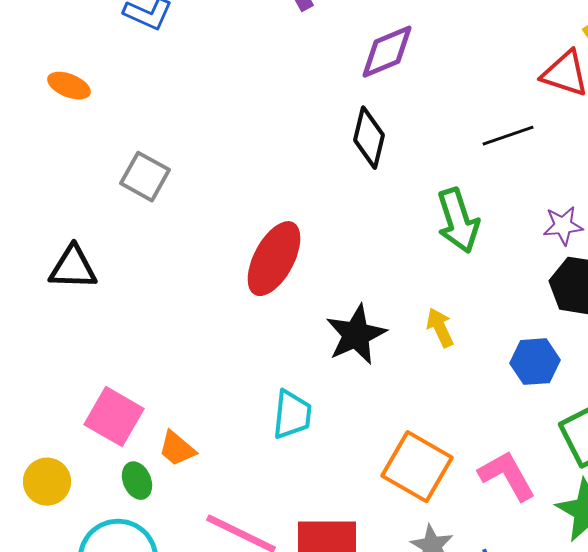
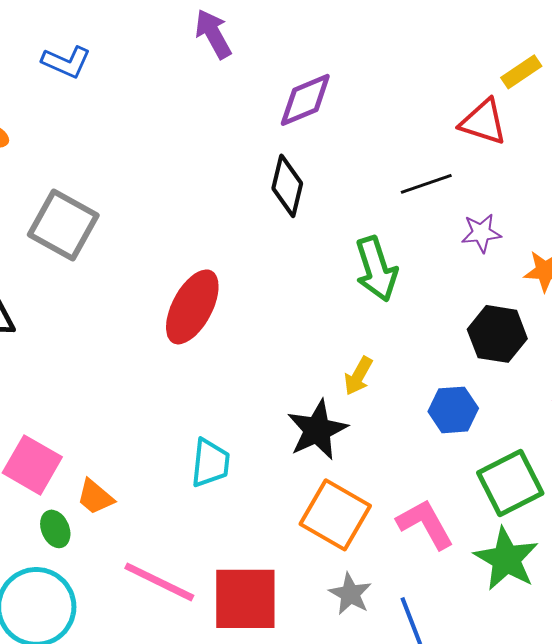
gray square: (145, 177) -> (63, 225), size x1.4
purple star: (563, 226) -> (481, 233), moved
yellow arrow: (440, 328) -> (358, 376), turned -126
black star: (356, 335) -> (317, 430), moved

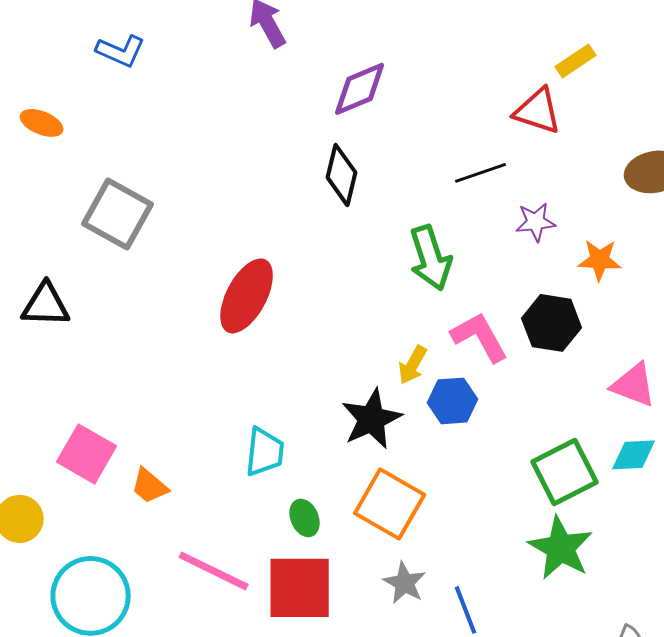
blue hexagon: (453, 410) -> (453, 401), moved
pink L-shape: (425, 524) -> (480, 337), moved
green ellipse: (55, 529) -> (305, 518), moved

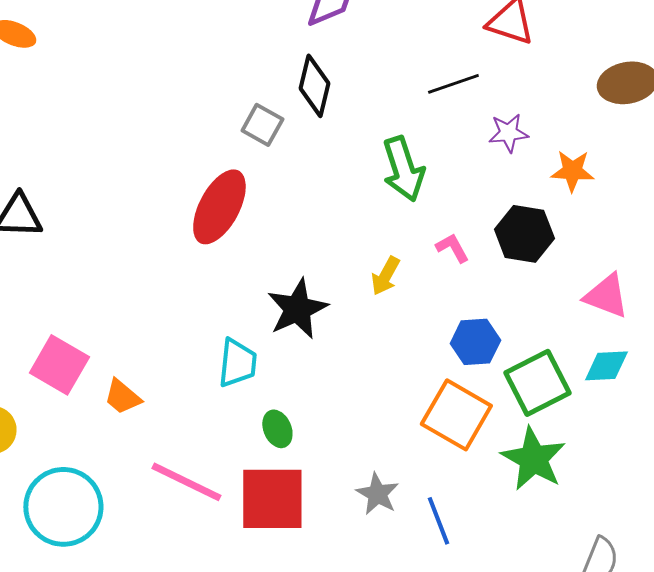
gray square: (118, 214) -> (262, 125), moved, size x0.6
pink L-shape: (480, 337) -> (452, 248), size x0.6
blue hexagon: (453, 401) -> (475, 342), moved
black star: (372, 419) -> (297, 309), moved
orange square: (390, 504) -> (456, 415), moved

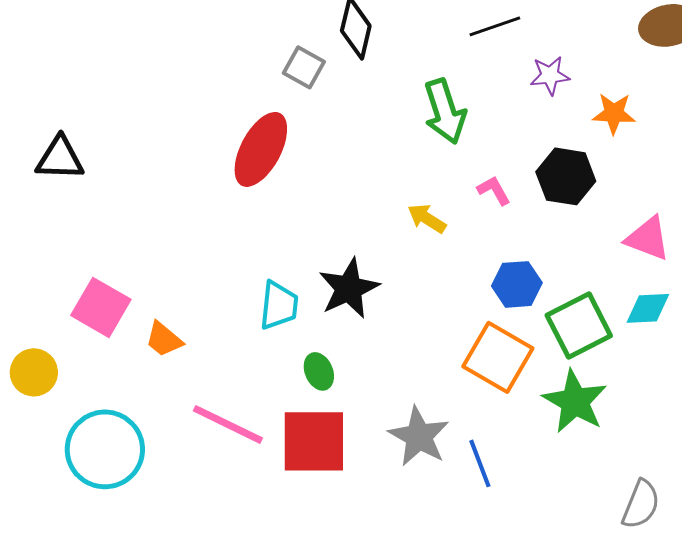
yellow arrow: (385, 276) -> (427, 218), turned 93
black star: (297, 309) -> (349, 288), moved
gray star: (377, 494) -> (419, 436), size x1.4

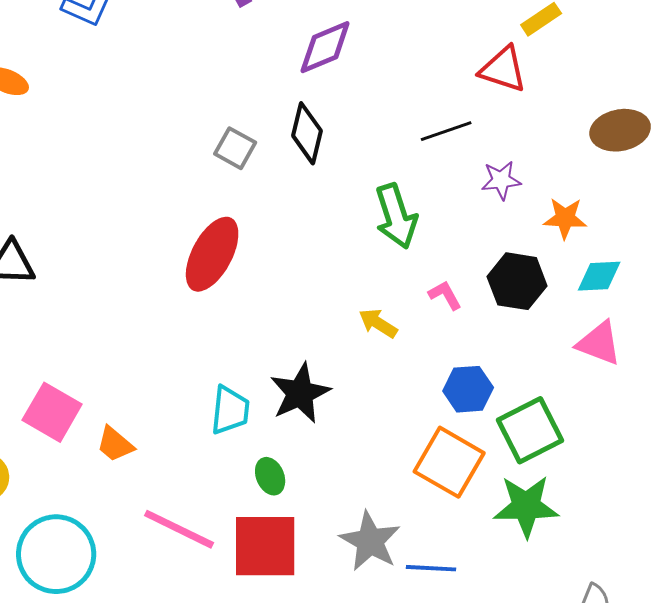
gray square: (304, 67) -> (235, 148), moved
cyan diamond: (648, 308) -> (599, 276), moved
green star: (575, 401) -> (526, 506), turned -30
blue line: (480, 463) -> (431, 568), turned -66

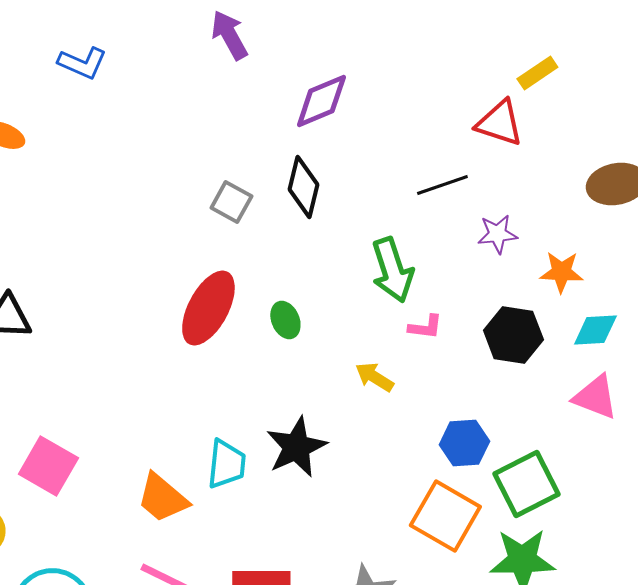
pink L-shape: (445, 295) -> (425, 327), moved, turned 126
orange trapezoid: (115, 444) -> (162, 498), moved, size x1.4
green ellipse: (270, 476) -> (285, 320), moved

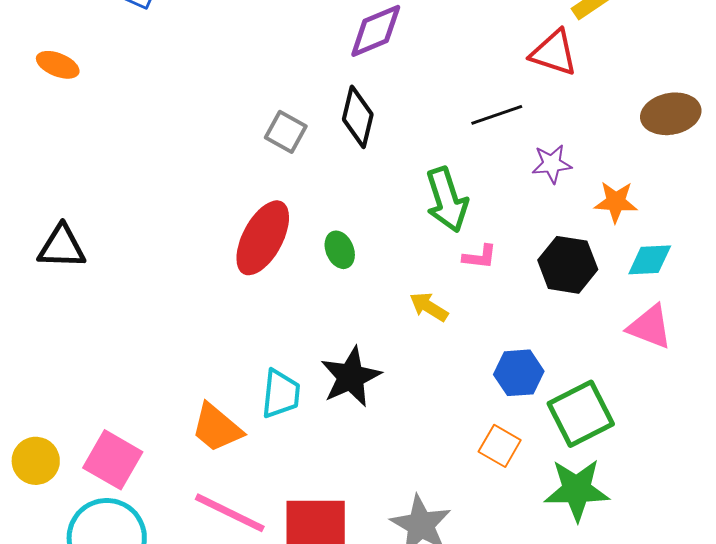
pink square: (48, 466) -> (113, 460), moved
orange square: (445, 516) -> (500, 446), size x0.6

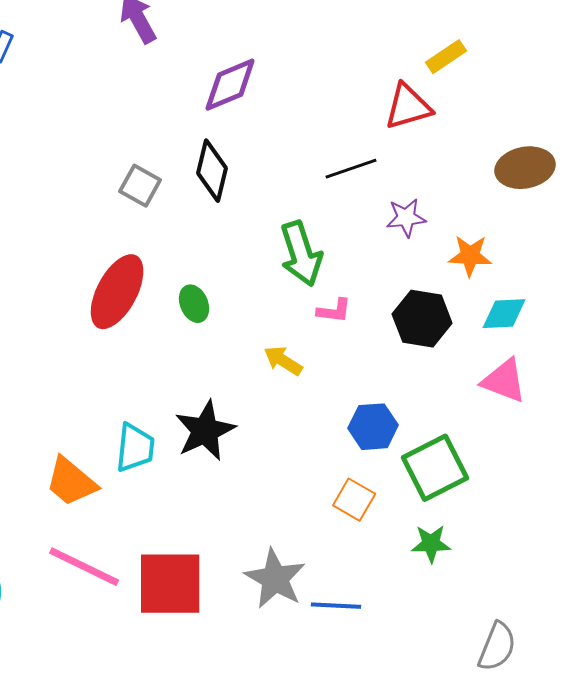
red triangle: (554, 53) -> (408, 107), turned -34
green star: (577, 490) -> (431, 544), size x0.6

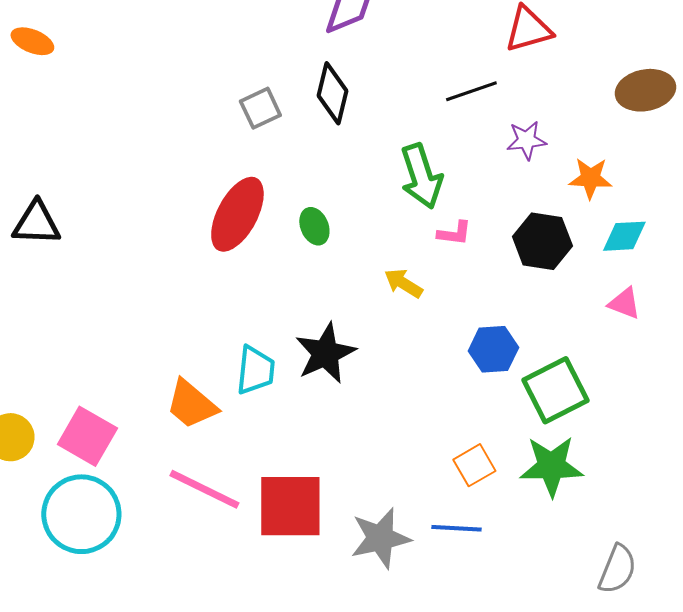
gray square: (140, 186) -> (260, 108), turned 36
pink triangle: (504, 381) -> (624, 303), size x0.7
orange square: (354, 500) -> (474, 465), moved, turned 30
green star: (431, 544) -> (551, 466), size x1.6
gray star: (275, 579) -> (380, 538), moved, turned 30

